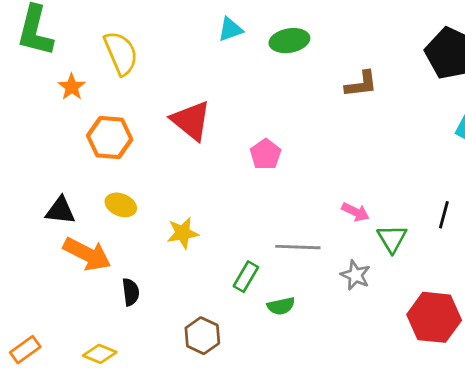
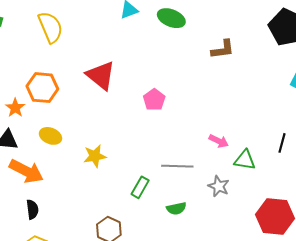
green ellipse: (289, 41) -> (171, 18), turned 32
orange star: (72, 87) -> (15, 108), moved
green triangle: (392, 239) -> (245, 160), turned -50
black semicircle: (131, 292) -> (32, 209), moved
green semicircle: (281, 306) -> (176, 208), moved

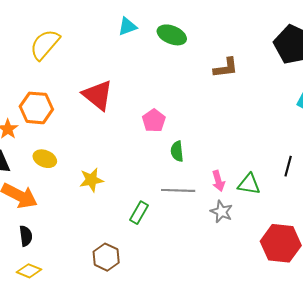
yellow semicircle: (50, 27) -> (45, 44), turned -116
pink arrow: (219, 141) -> (218, 181), moved, turned 48
green semicircle: (176, 208) -> (177, 151), moved, turned 96

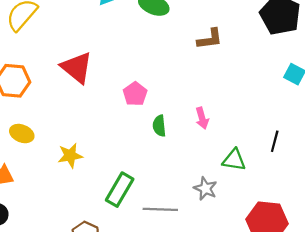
pink arrow: (218, 181) -> (202, 118), moved
gray line: (178, 190) -> (160, 209), moved
green rectangle: (139, 213) -> (120, 190), size x1.4

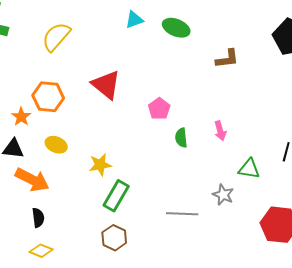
green rectangle: (120, 190) -> (116, 196), moved

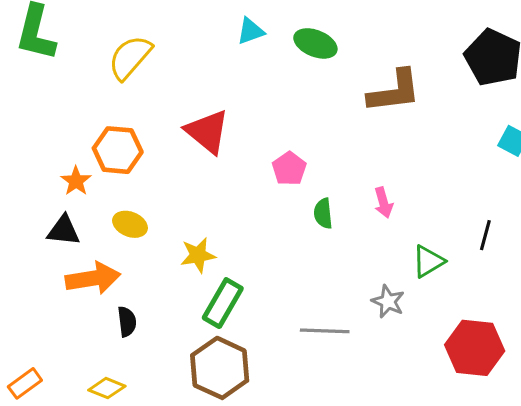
brown L-shape: (227, 59) -> (394, 91), size x1.5
green triangle: (249, 169) -> (428, 261), turned -40
orange arrow: (32, 180) -> (93, 278), turned -36
black semicircle: (38, 218) -> (127, 322), moved
brown hexagon: (114, 238) -> (220, 368), size x1.5

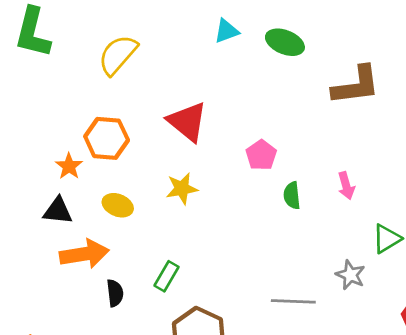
yellow star: (198, 255) -> (182, 189), moved
green rectangle: (223, 303) -> (166, 276), moved, size x0.7

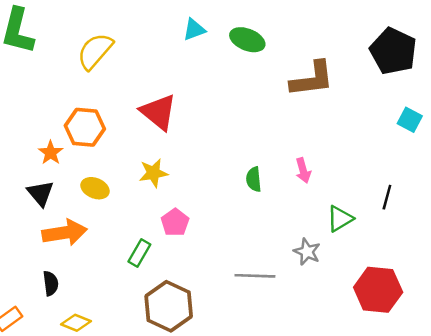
pink pentagon: (261, 155) -> (175, 222), moved
black triangle: (58, 211) -> (40, 193), turned 44
black semicircle: (115, 293) -> (51, 283), moved

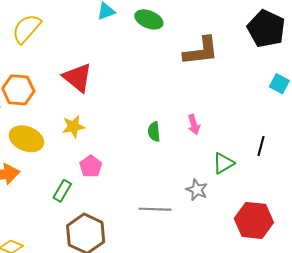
yellow ellipse: (95, 188) -> (26, 139), size x1.5

